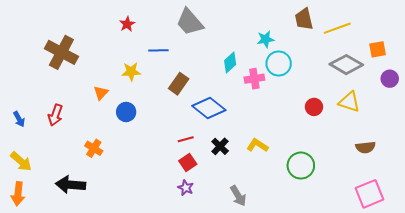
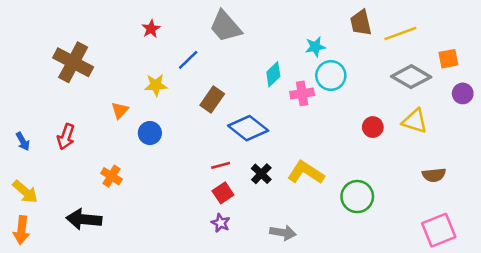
blue line: (158, 50) -> (188, 60), turned -42
yellow L-shape: (257, 145) -> (306, 173), size x1.4
gray arrow: (238, 196) -> (283, 233), turned -50

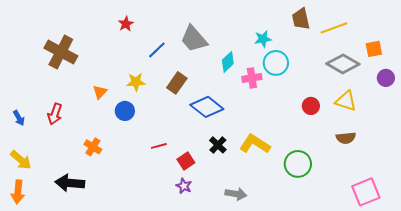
gray trapezoid: (225, 26) -> (194, 39), moved
yellow star: (156, 85) -> (136, 82), moved
red line: (221, 165) -> (159, 146), moved
brown semicircle: (434, 175) -> (346, 138), moved

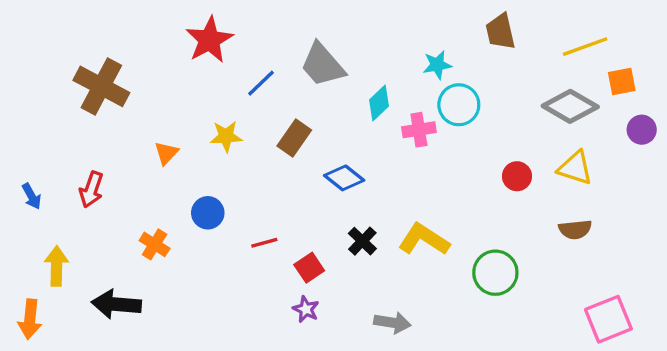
red star: (126, 24) -> (209, 40), size x1.8
yellow line: (334, 28) -> (585, 47), moved
blue diamond: (207, 107) -> (344, 178), size x0.7
blue circle: (125, 111) -> (208, 213), moved
yellow arrow: (21, 160) -> (56, 266), moved, turned -130

